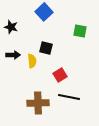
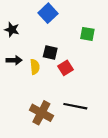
red square: (60, 75) -> (65, 68), moved
brown cross: (38, 103) -> (41, 113), turned 30

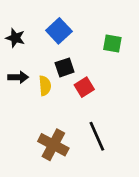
blue square: (48, 13) -> (59, 31), moved
black square: (50, 53) -> (65, 67), turned -32
black line: (75, 106) -> (97, 136), turned 55

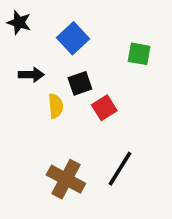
black star: (15, 38) -> (19, 22), moved
black arrow: (18, 77) -> (31, 75), moved
black line: (97, 136) -> (120, 169), turned 56

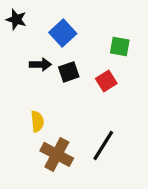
black arrow: (31, 75) -> (40, 64), moved
yellow semicircle: (56, 106) -> (37, 121), moved
red square: (104, 108) -> (106, 81), moved

